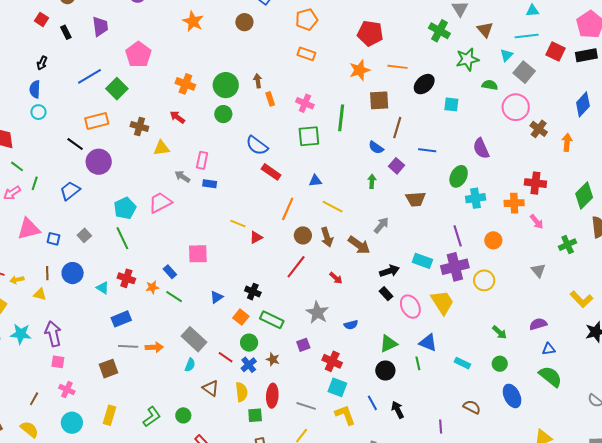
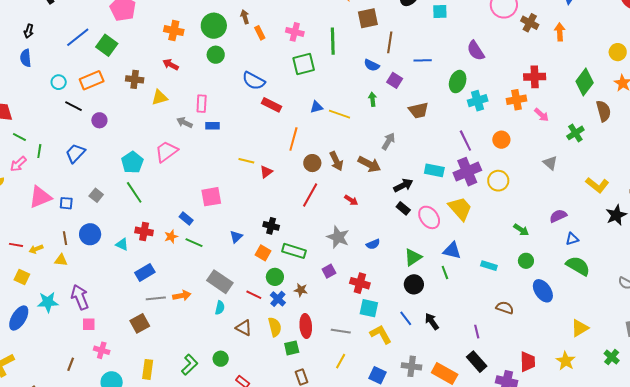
cyan circle: (38, 112) -> (59, 82), moved
purple circle: (99, 162) -> (99, 120), size x0.6
yellow line: (333, 207) -> (339, 114), moved

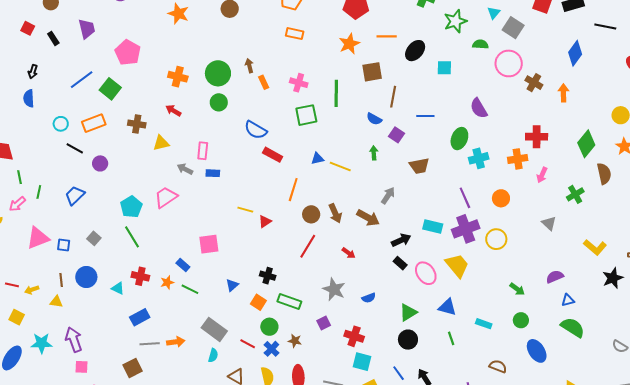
pink arrow: (541, 115) -> (542, 175), turned 70
green line: (19, 137) -> (19, 177), turned 48
green line: (445, 272) -> (451, 338), moved

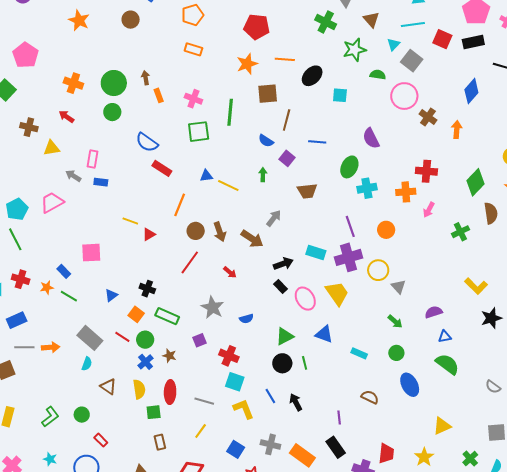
gray triangle: (549, 223) -> (398, 287), moved
green line: (451, 338) -> (305, 363), moved
red line: (248, 344) -> (122, 337), moved

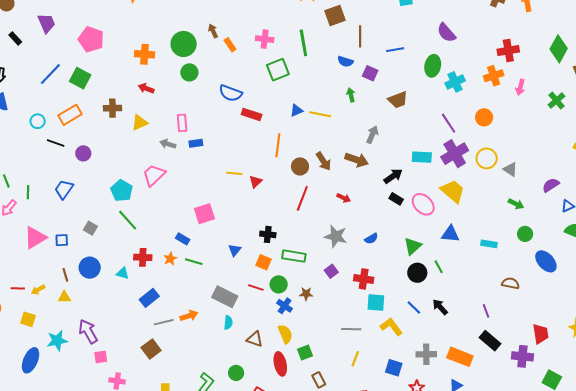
red ellipse: (170, 392) -> (280, 364), moved

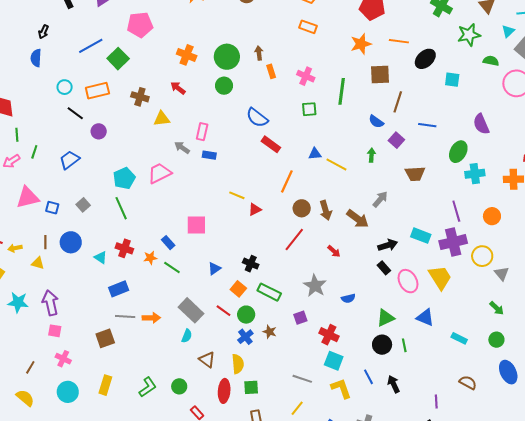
pink pentagon: (91, 39) -> (140, 25), turned 30
green square: (278, 70) -> (309, 109), size x0.7

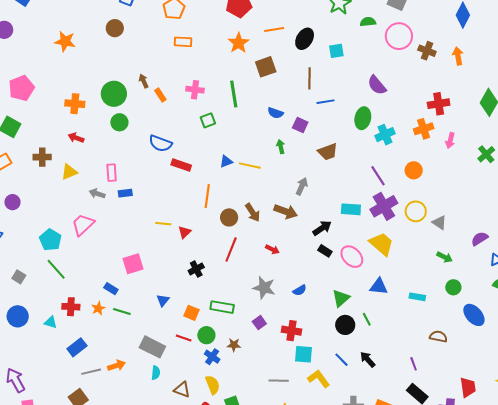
brown line: (398, 102) -> (309, 78), moved
black cross: (251, 264) -> (196, 269), moved, turned -35

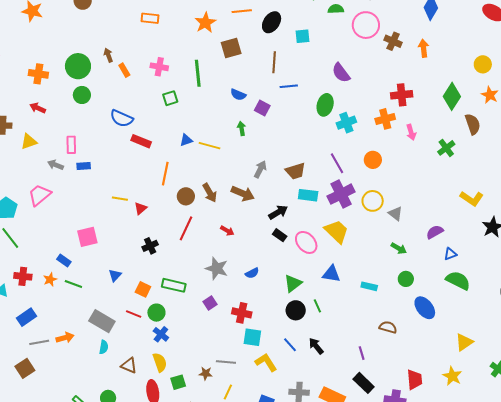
pink arrow: (450, 141) -> (411, 132), turned -35
brown trapezoid: (328, 152) -> (295, 171), moved
brown star: (234, 345) -> (206, 373), moved

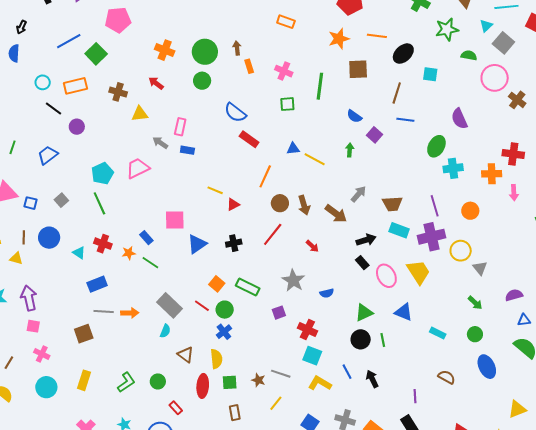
blue triangle: (115, 275) -> (197, 244), moved, size x1.5
yellow L-shape: (266, 362) -> (320, 383), turned -40

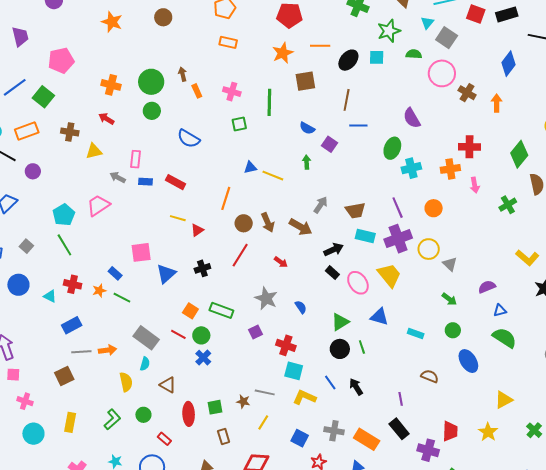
cyan square: (430, 74) -> (377, 57), moved
red rectangle: (249, 139) -> (175, 182), moved
blue semicircle: (327, 293) -> (301, 307), turned -104
yellow semicircle: (216, 359) -> (126, 382), moved

